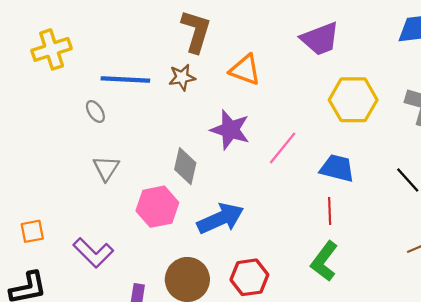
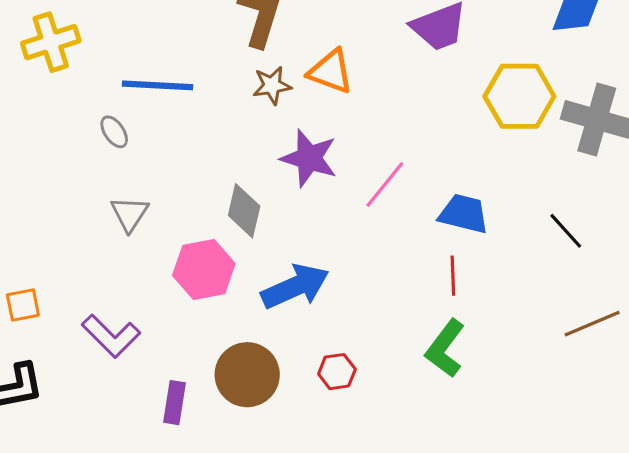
brown star: (182, 77) -> (272, 85), moved
yellow hexagon: (353, 100) -> (519, 96), moved
red hexagon: (249, 277) -> (337, 372), size x0.7

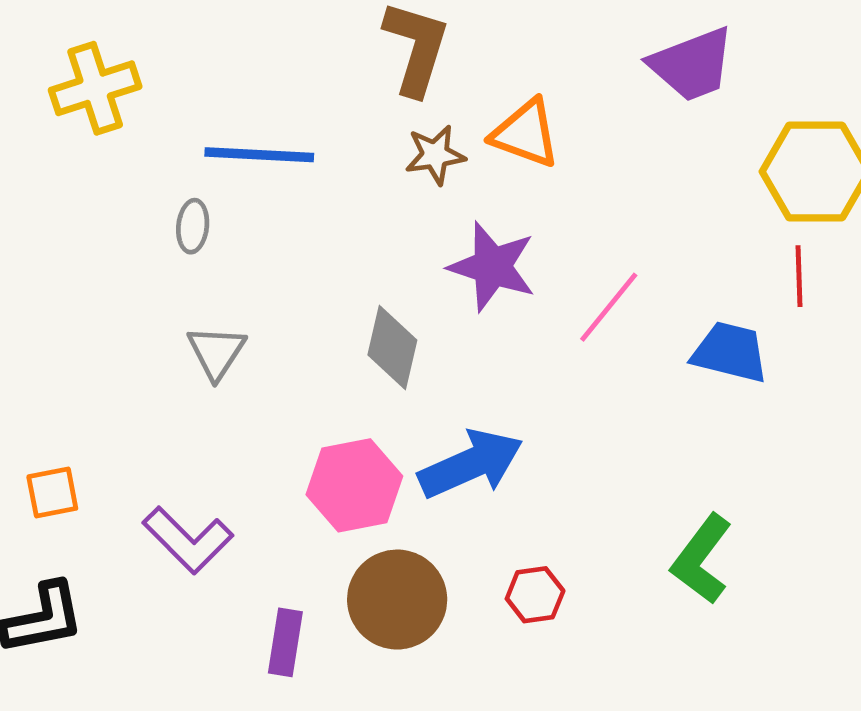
gray ellipse: (114, 132) -> (193, 226), turned 40
pink hexagon: (204, 270) -> (354, 485), moved
red line: (453, 276) -> (799, 276), moved

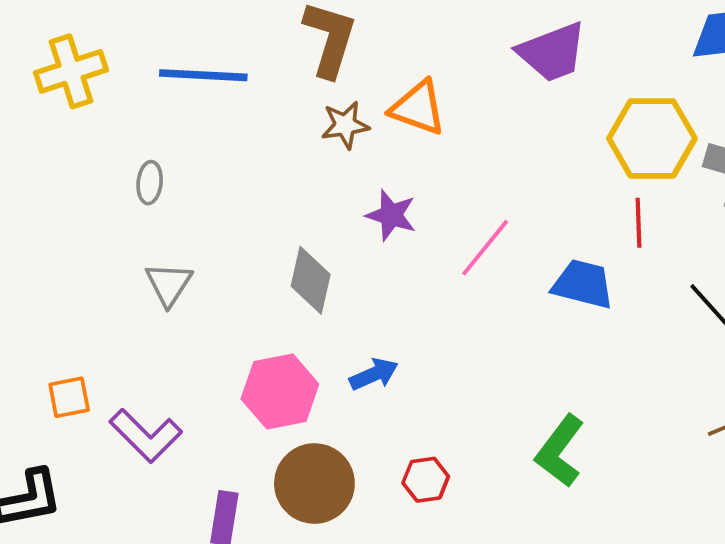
blue line: (259, 155) -> (203, 75), moved
purple star: (492, 267) -> (391, 215), size x0.7
blue arrow: (471, 464) -> (374, 374), size x0.6
orange square: (52, 493) -> (69, 397), moved

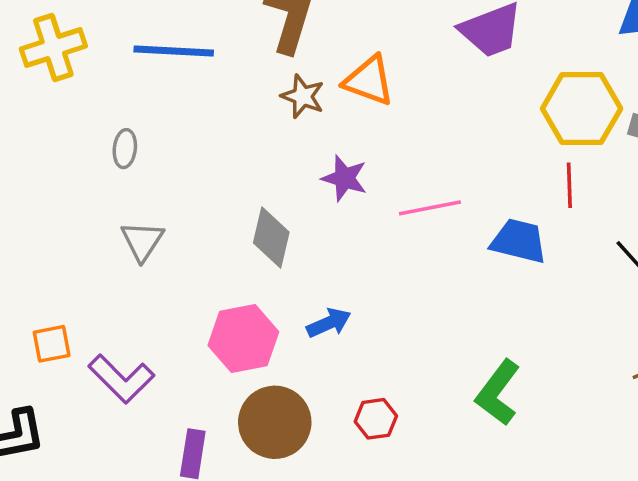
brown star: (345, 125) -> (303, 96), turned 30
pink line: (485, 248) -> (430, 208), turned 40

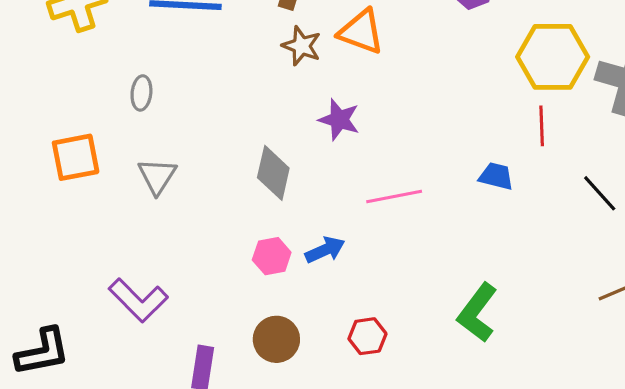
pink line: (430, 208) -> (394, 197), moved
blue trapezoid: (519, 241) -> (496, 176), size x0.7
pink hexagon: (243, 339) -> (272, 256), moved, size x0.6
orange square: (52, 344) -> (76, 157), moved, size x1.4
brown circle: (275, 422) -> (276, 339), size x0.7

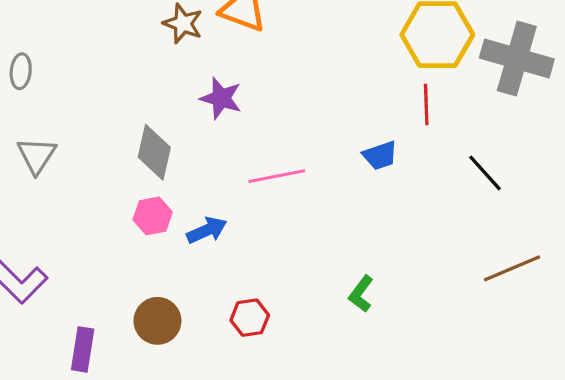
blue trapezoid: (496, 176) -> (380, 155), turned 147
pink hexagon: (272, 256) -> (153, 216), moved
green L-shape: (477, 313) -> (361, 294), size x0.6

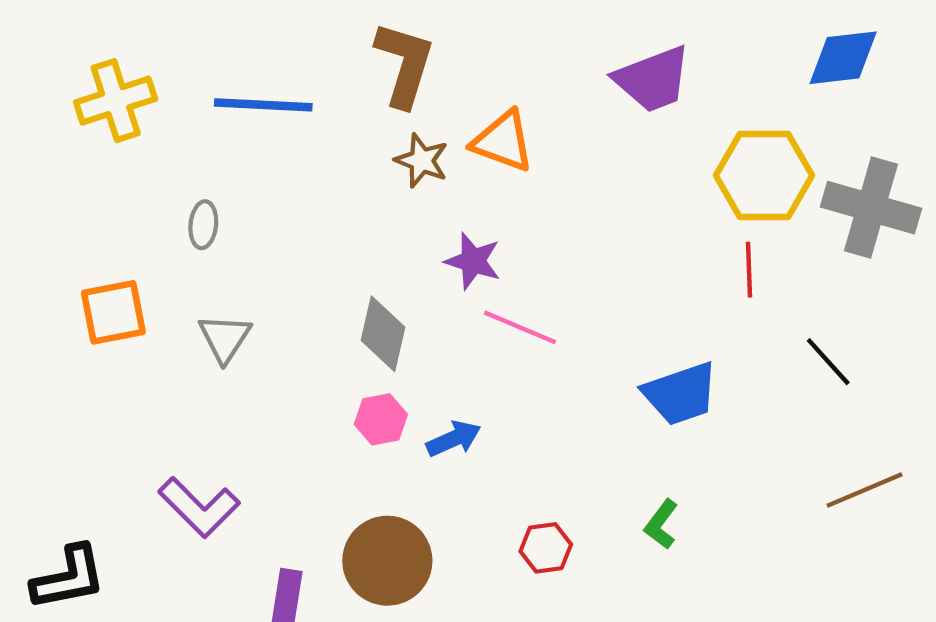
blue trapezoid: (380, 155) -> (681, 394), moved, size x1.6
pink line: (277, 176) -> (520, 327), moved, turned 34
red hexagon: (250, 318) -> (546, 548), moved
brown circle: (157, 321) -> (387, 561), size x1.4

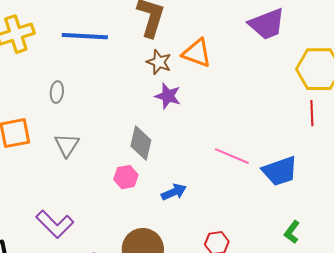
purple star: (473, 261) -> (168, 96), moved
pink line: (520, 327) -> (232, 156), moved
pink hexagon: (381, 419) -> (126, 177), moved
green L-shape: (661, 524) -> (292, 232), moved

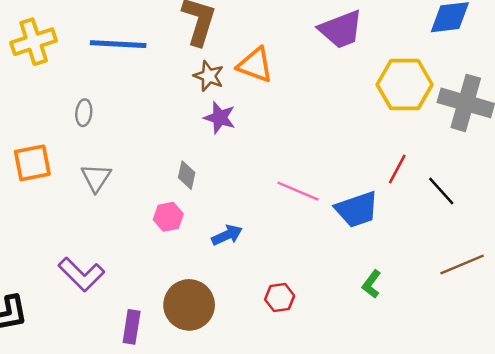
red line: (312, 113) -> (397, 169), moved, turned 30
gray diamond: (141, 143) -> (187, 175), size x0.7

